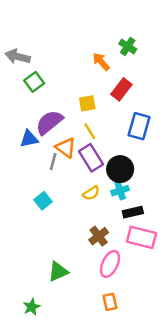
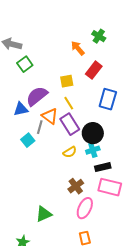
cyan square: (43, 201) -> (28, 140), moved

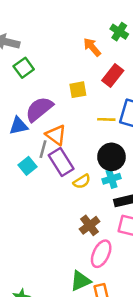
yellow line: (69, 103) -> (106, 119), moved, turned -56
purple rectangle: (70, 124) -> (61, 162), moved
green triangle: (44, 214) -> (80, 281), moved

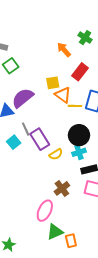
orange triangle: (56, 135) -> (63, 95), moved
gray line: (43, 149) -> (26, 129), turned -40
pink ellipse: (101, 254) -> (45, 211), moved

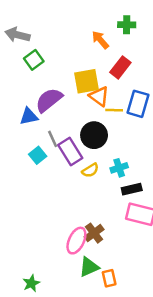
green cross: (85, 38) -> (127, 25), turned -32
yellow square: (53, 83) -> (87, 81), size x1.5
black circle: (79, 135) -> (94, 135), moved
brown cross: (62, 188) -> (94, 233), moved

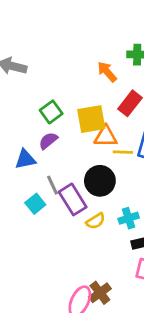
green square: (34, 60) -> (51, 112), moved
orange triangle: (99, 96) -> (106, 136), turned -35
purple semicircle: (49, 100) -> (48, 141), size x0.6

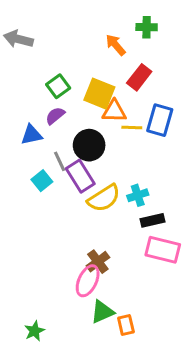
yellow square: (91, 119) -> (99, 94), turned 32
black circle: (100, 181) -> (89, 145), moved
yellow semicircle: (96, 221) -> (104, 198), size x1.6
brown cross: (100, 293) -> (98, 262), moved

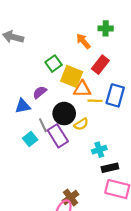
green square: (58, 86) -> (54, 64), moved
yellow semicircle: (104, 198) -> (81, 124), moved, size x0.6

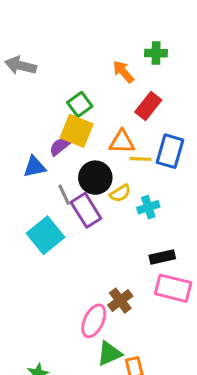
yellow square: (72, 76) -> (77, 131), moved
cyan square: (30, 139) -> (46, 235), moved, size x1.6
cyan cross: (99, 150) -> (148, 207), moved
brown cross: (71, 198) -> (120, 301), moved

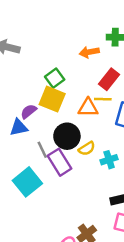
orange arrow: (123, 72) -> (89, 52), turned -60
purple semicircle: (60, 146) -> (29, 111), moved
yellow line: (140, 159) -> (103, 99), moved

